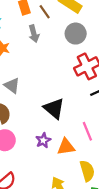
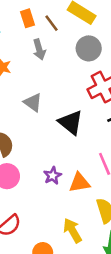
gray triangle: (12, 86) -> (33, 102), moved
black triangle: (54, 108) -> (71, 122), moved

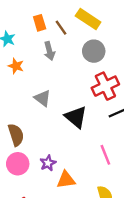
purple star: (53, 176) -> (48, 163), moved
orange triangle: (80, 183) -> (66, 180), moved

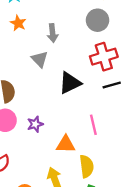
gray arrow: (49, 51) -> (53, 33), moved
black triangle: (76, 117) -> (70, 83), turned 45
orange triangle: (66, 180) -> (66, 144), moved

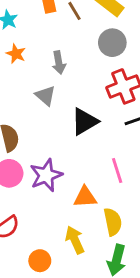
purple star: (35, 124) -> (46, 175), size x1.6

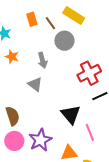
gray circle: (112, 43) -> (64, 41), moved
black triangle: (85, 122) -> (71, 114), moved, turned -35

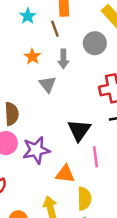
brown line: (50, 23) -> (55, 29), moved
orange star: (12, 57) -> (32, 57), moved

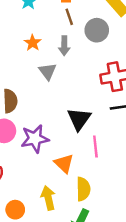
brown line: (55, 29) -> (69, 17), moved
orange triangle: (65, 174) -> (64, 163), turned 36

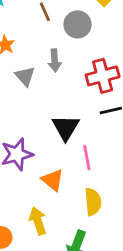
gray arrow: (64, 46) -> (55, 60), moved
yellow semicircle: (83, 189) -> (93, 202), moved

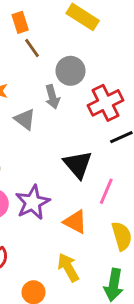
gray circle: (77, 24) -> (70, 71), moved
pink line: (87, 158) -> (106, 191), turned 45

